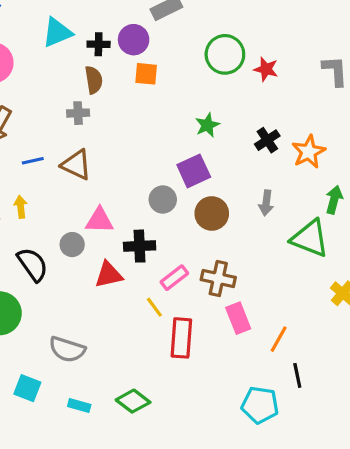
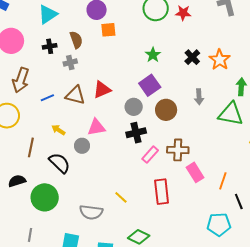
black cross: (99, 44) -> (50, 46), moved
yellow arrow: (21, 207) -> (58, 130), moved, turned -40
black cross: (140, 246) -> (136, 133), moved
red triangle: (109, 275) -> (102, 90), moved
yellow line: (154, 307) -> (121, 197), moved

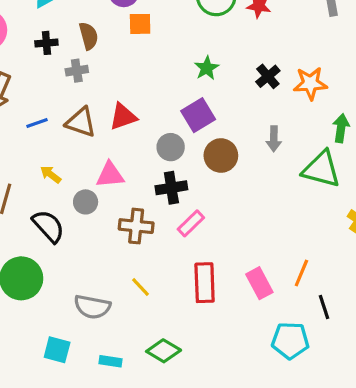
orange star: (220, 60) -> (310, 83), turned 30
brown cross: (178, 150) -> (136, 226), moved
pink rectangle: (195, 172) -> (259, 283), moved

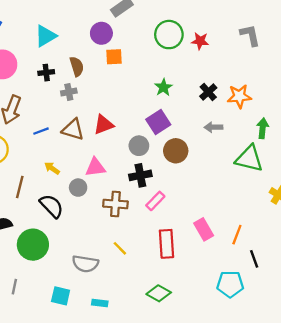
gray arrow: (274, 139) -> (213, 127), moved, turned 90
pink rectangle: (259, 283) -> (204, 229), moved
green diamond: (164, 351) -> (159, 293), moved

